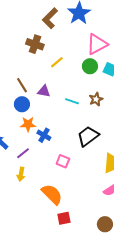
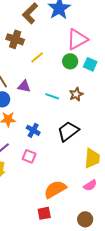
blue cross: (44, 135) -> (33, 130), moved
pink square: (63, 161) -> (29, 156), moved
orange semicircle: (52, 194) -> (55, 189), moved, turned -75

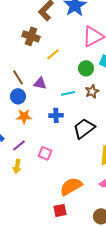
green circle: (70, 61) -> (86, 68), moved
cyan line: (52, 96) -> (68, 93), turned -32
blue cross: (33, 130) -> (56, 115), moved, turned -32

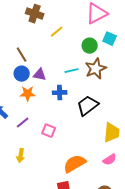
purple triangle: (40, 83) -> (40, 75), moved
brown star: (92, 91) -> (96, 69), size x1.5
yellow arrow: (17, 166) -> (21, 156), moved

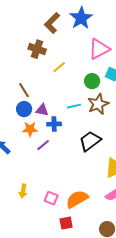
blue cross: (60, 93) -> (54, 124), moved
purple line: (23, 123) -> (43, 145), moved
pink square: (49, 131) -> (51, 198), moved

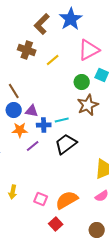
yellow line: (59, 67) -> (53, 60), moved
cyan line: (74, 106) -> (62, 120), moved
black trapezoid: (90, 141) -> (66, 144), moved
red square: (66, 223) -> (56, 224), turned -32

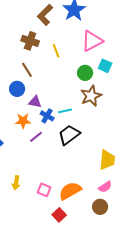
yellow line: (53, 60) -> (56, 51), turned -72
brown line: (14, 91) -> (27, 70), moved
blue circle: (14, 110) -> (17, 89), moved
blue cross: (44, 125) -> (47, 116), turned 32
brown circle: (97, 230) -> (100, 207), moved

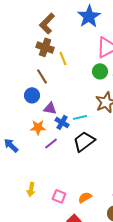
brown L-shape: (45, 15) -> (47, 23), moved
yellow line: (56, 51) -> (63, 58), moved
green circle: (85, 73) -> (100, 71), moved
orange semicircle: (70, 191) -> (85, 197), size x0.6

